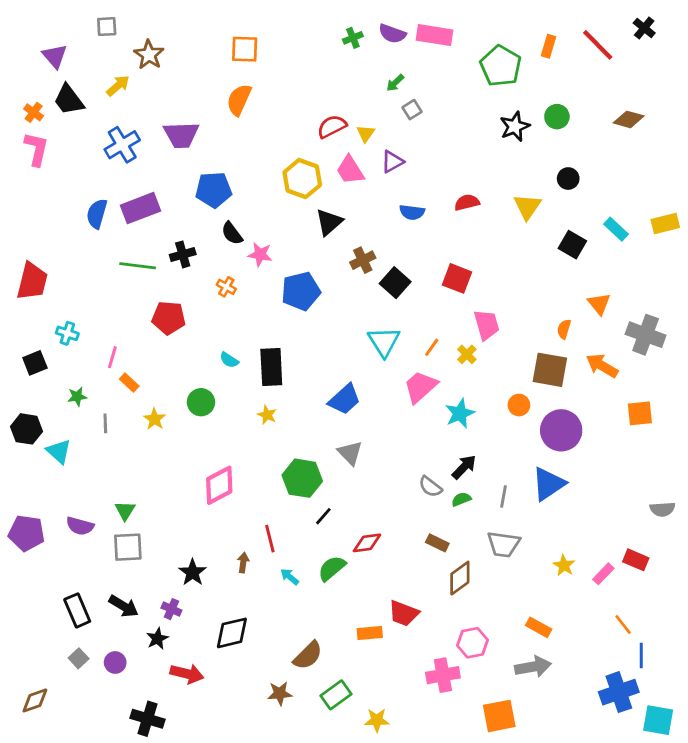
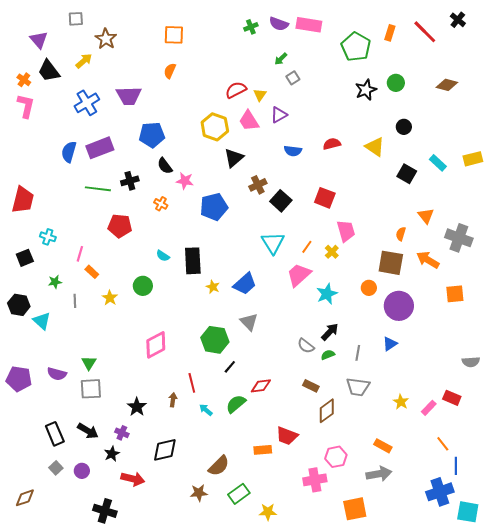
orange semicircle: (239, 100) -> (170, 71), size x0.7
yellow triangle: (527, 207) -> (375, 147), turned -30
yellow star: (267, 415) -> (213, 287), moved
blue triangle: (548, 484) -> (390, 344), size x0.6

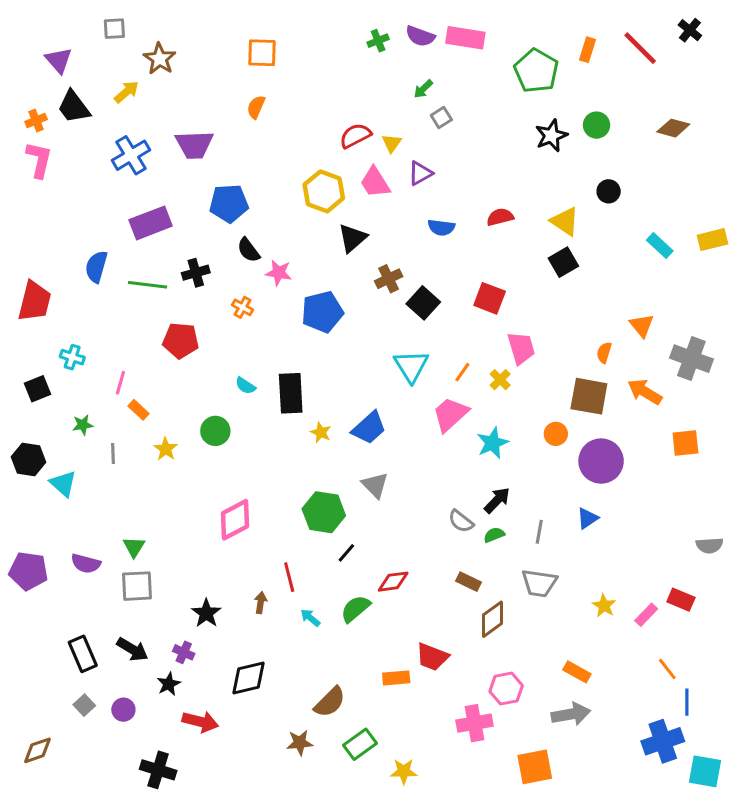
orange cross: (24, 80) -> (36, 121), turned 32
blue semicircle: (69, 152) -> (96, 267), moved
black square: (407, 174) -> (563, 262), moved, turned 30

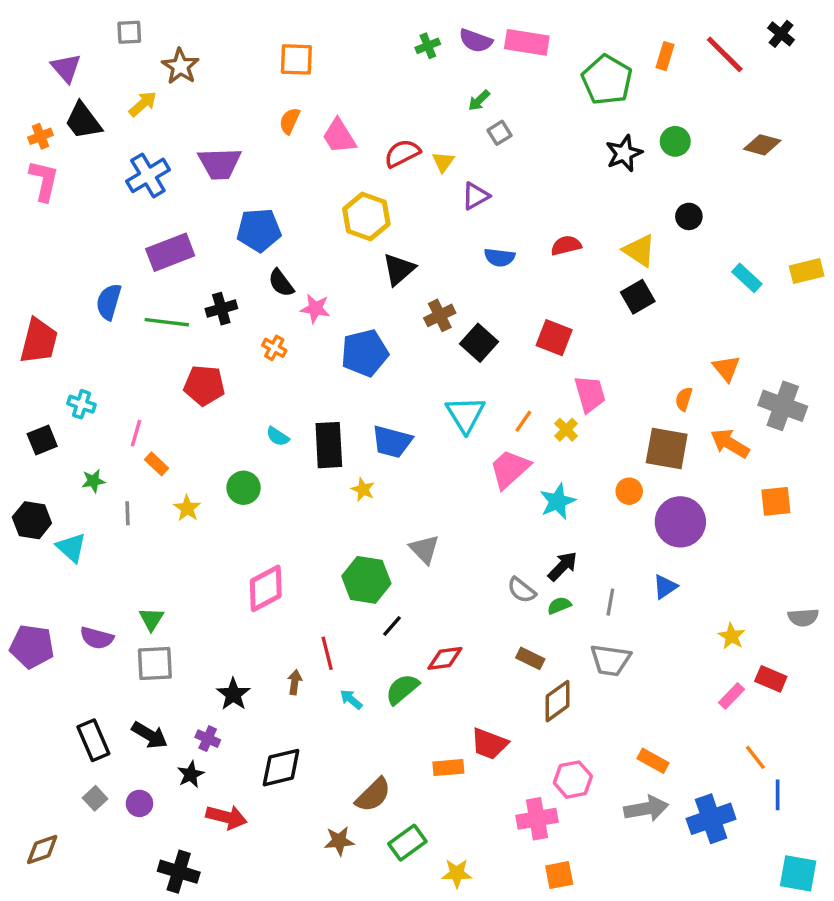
pink trapezoid: (375, 182) -> (339, 136), moved
blue trapezoid: (369, 428) -> (392, 442), moved, turned 57
yellow star: (604, 606) -> (732, 636), moved
blue cross: (663, 741) -> (711, 819), moved
orange square: (535, 767) -> (559, 875), moved, size x0.7

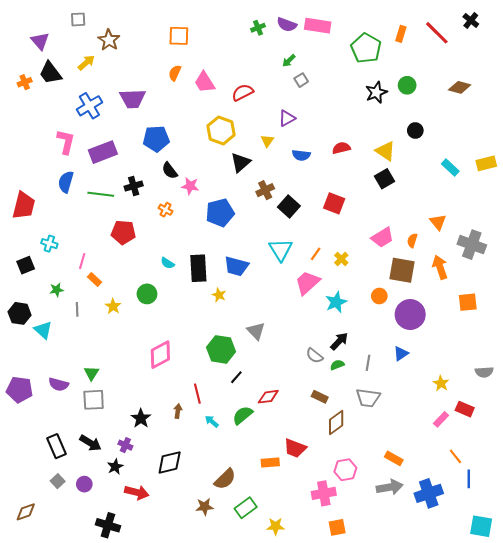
yellow triangle: (443, 162) -> (267, 141), moved
pink L-shape: (44, 181) -> (66, 142), moved
pink trapezoid: (590, 394) -> (382, 237), moved, turned 75
orange arrow: (730, 443) -> (440, 267), turned 40

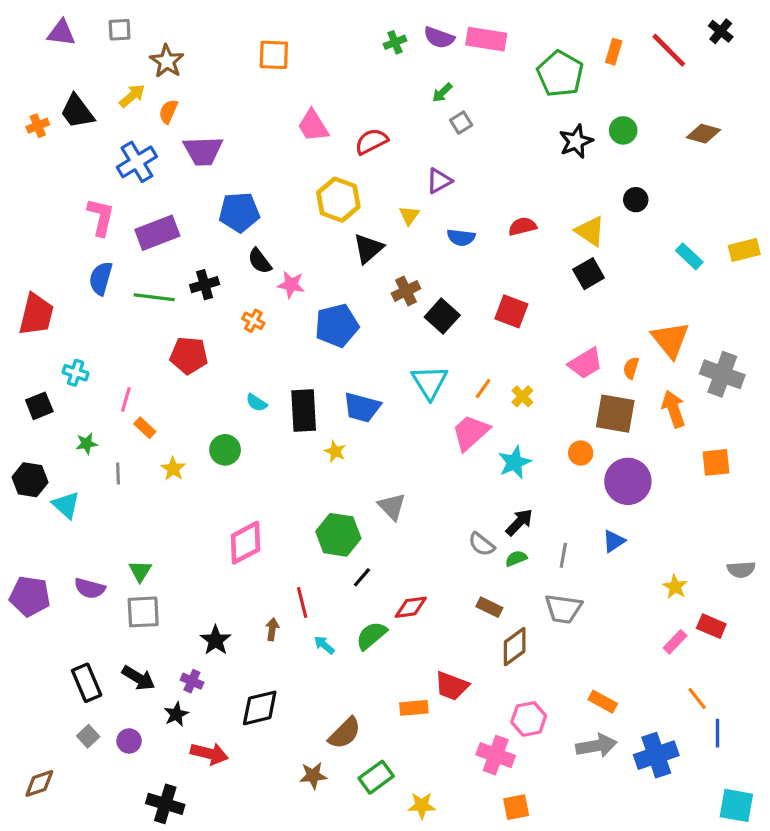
purple triangle: (40, 41) -> (61, 33), moved, turned -42
orange semicircle: (175, 73) -> (168, 112), moved
orange triangle: (438, 222) -> (670, 340), size x1.5
pink cross: (324, 493) -> (496, 755), turned 30

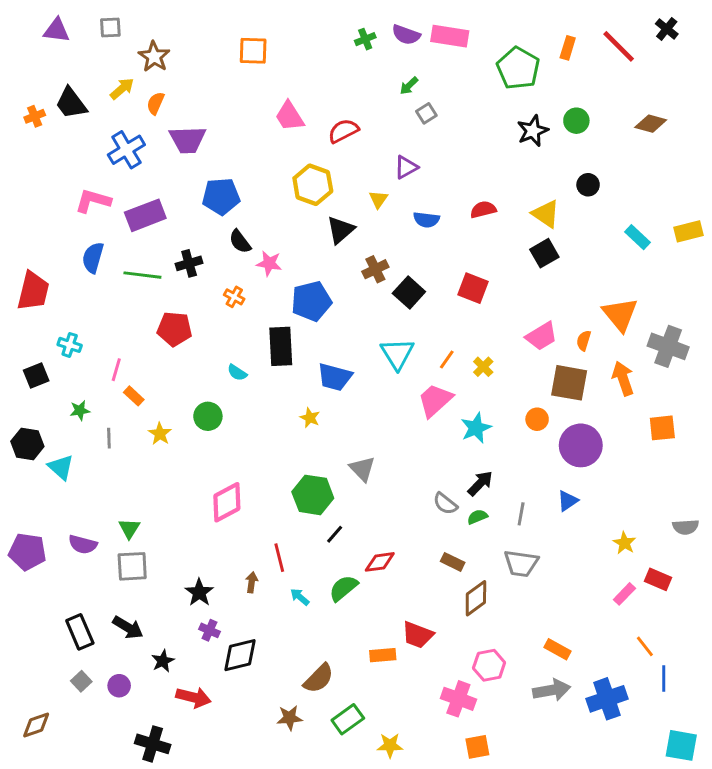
pink L-shape: (101, 217) -> (93, 201), turned -87
black rectangle: (304, 411) -> (281, 346), moved
purple cross: (192, 681) -> (209, 630), moved

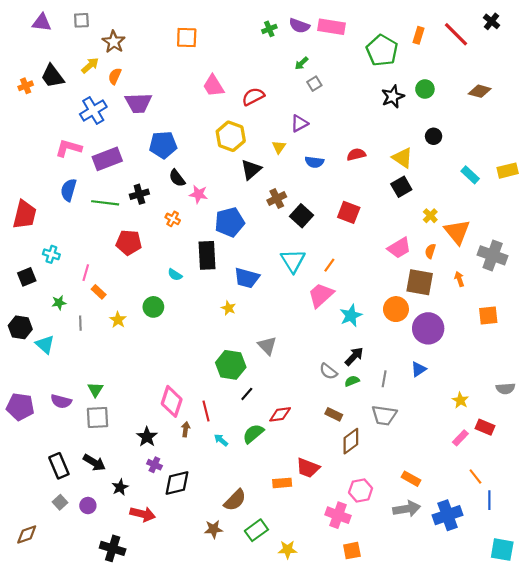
yellow cross: (483, 367) -> (430, 216), moved
orange arrow: (623, 378) -> (459, 279), size x0.6
orange circle: (537, 419) -> (396, 309), size x1.5
pink diamond: (227, 502) -> (172, 401), moved, turned -44

